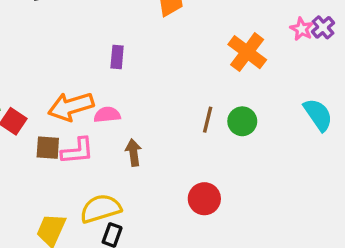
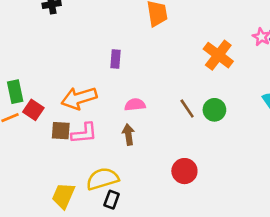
pink semicircle: (107, 115) -> (135, 105), moved
brown line: (208, 120) -> (187, 109), turned -48

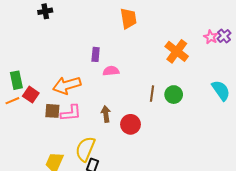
pink semicircle: (135, 105) -> (111, 71), moved
brown line: (187, 109) -> (152, 94), turned 42
red circle: (184, 171) -> (130, 124), moved
yellow semicircle: (102, 179) -> (85, 149), turned -50

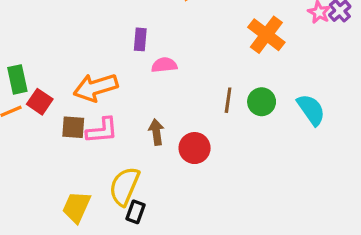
cyan semicircle: (221, 90) -> (311, 110), moved

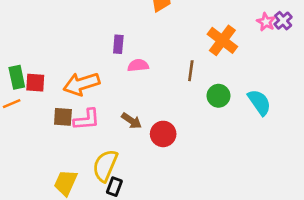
brown line: (228, 100) -> (191, 71), moved
red square: (40, 102) -> (35, 83), moved, turned -30
brown arrow: (156, 132) -> (131, 121), turned 132

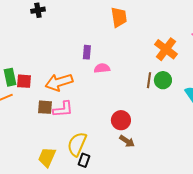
brown line: (191, 71) -> (149, 80), moved
green circle: (218, 96) -> (163, 80), moved
brown arrow: (131, 121) -> (127, 141), moved

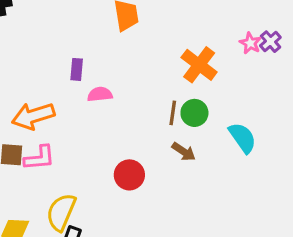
brown arrow: (127, 141) -> (184, 152), moved

